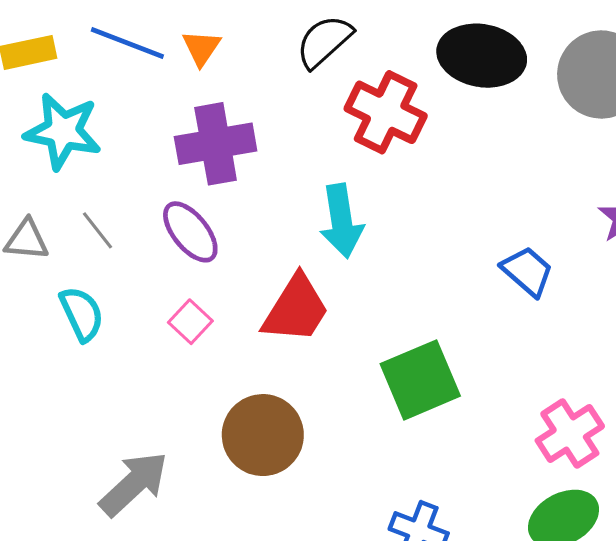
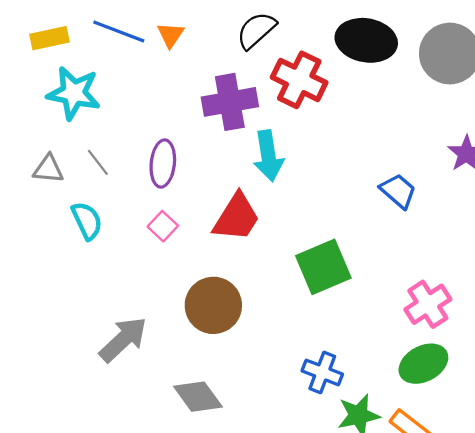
purple cross: (216, 144) -> (230, 102), moved
purple ellipse: (190, 232) -> (163, 164), turned 45

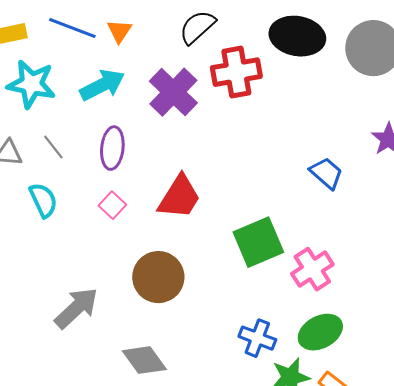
red cross: (299, 80) -> (236, 72), turned -36
purple cross: (230, 102) -> (173, 92), turned -36
cyan arrow: (268, 156) -> (102, 85), moved, turned -108
pink cross: (428, 304) -> (312, 269), moved
green ellipse: (423, 364) -> (320, 332), moved

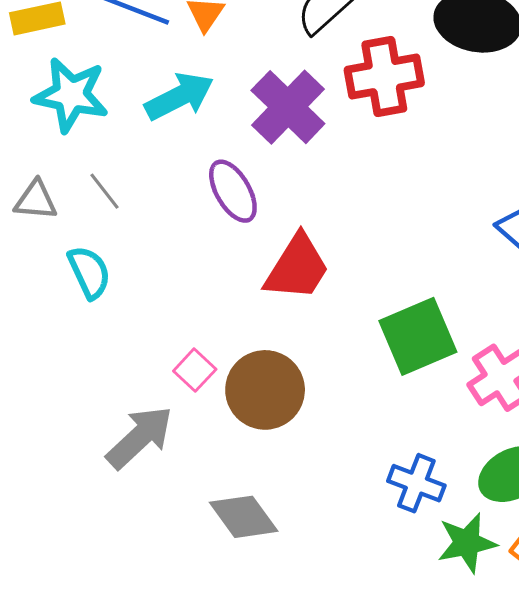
purple ellipse: (112, 148) -> (233, 191), moved, turned -36
pink square: (112, 205) -> (195, 370), moved

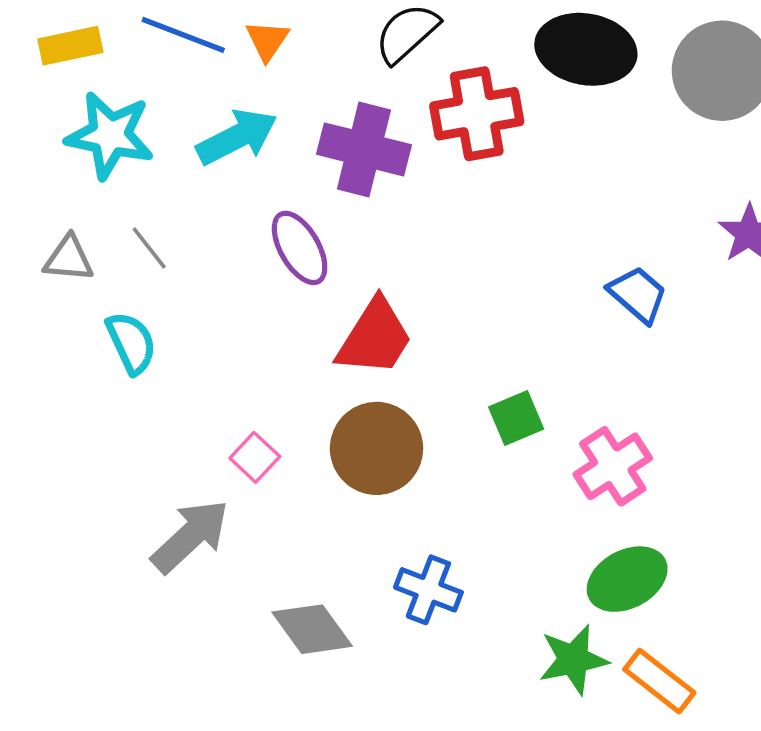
purple cross: (288, 107) -> (364, 149), turned -30
green square: (418, 336) -> (516, 418), size x0.6
brown circle: (265, 390) -> (377, 448), moved
blue cross: (416, 483) -> (428, 590), moved

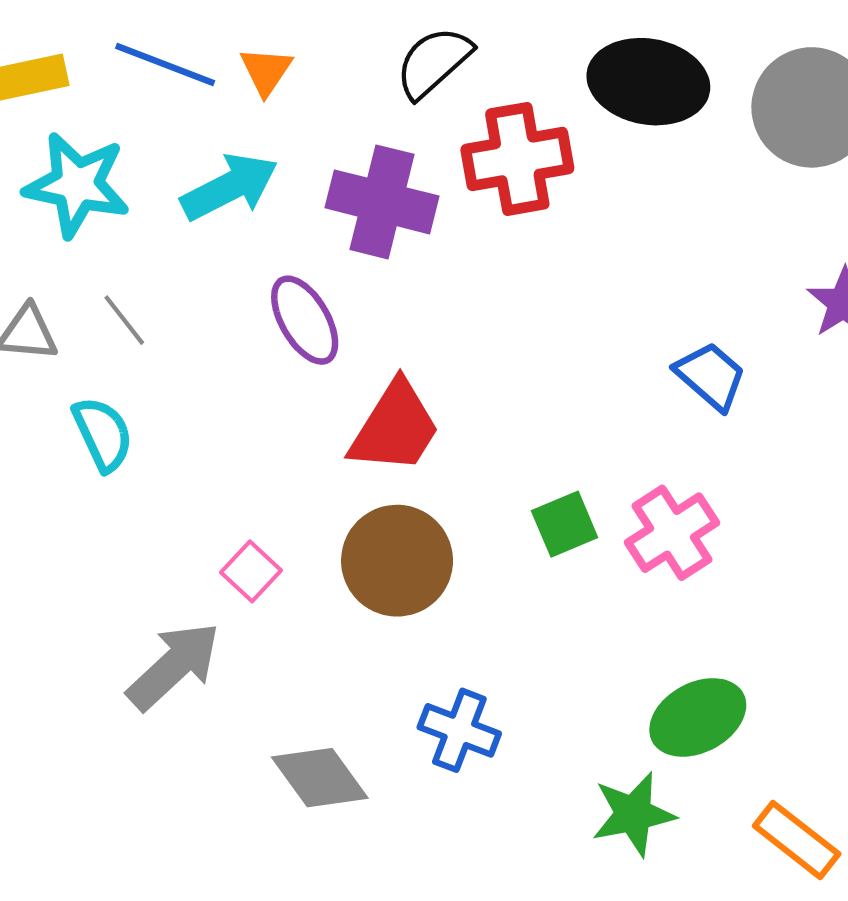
pink cross: (613, 466) -> (672, 533), moved
orange rectangle: (659, 681) -> (797, 840), moved

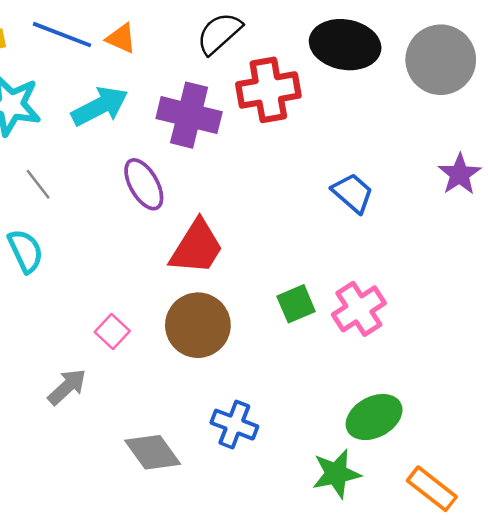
orange triangle: (266, 71) -> (121, 38), turned -40
blue trapezoid: (711, 376) -> (353, 193), moved
gray arrow: (174, 666) -> (67, 387), size x0.7

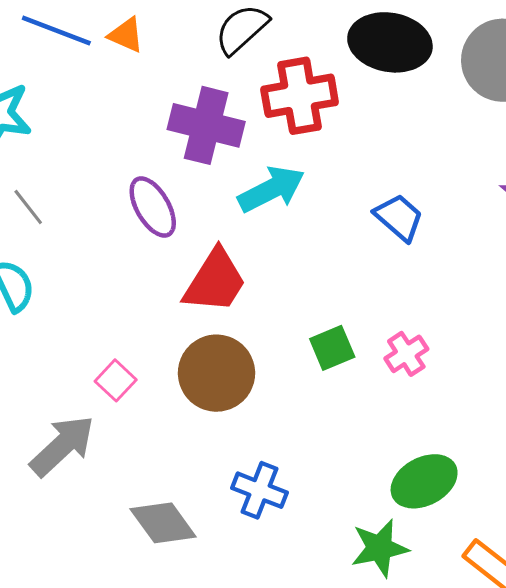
cyan arrow: (100, 106) -> (271, 189), moved
pink cross: (359, 309) -> (406, 354), size x0.7
gray arrow: (67, 387) -> (62, 446), size x1.4

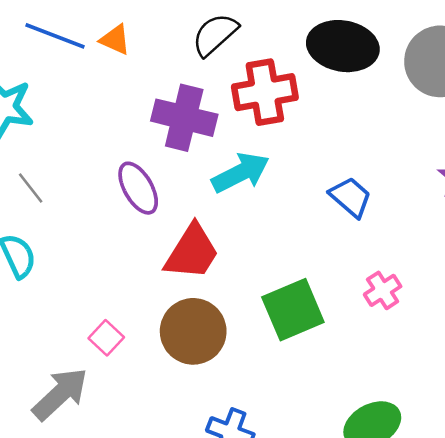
green square: (332, 348) -> (293, 310), size x1.6
pink cross: (406, 354) -> (383, 290), moved

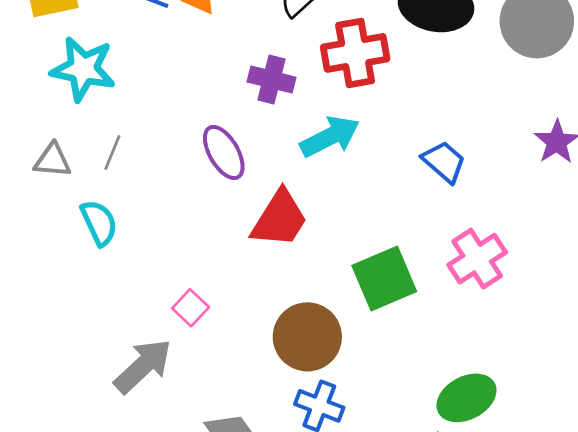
purple cross: (184, 118) -> (272, 80), size x0.7
gray line: (31, 188) -> (112, 152), turned 60
pink cross: (383, 290) -> (477, 259), size x1.5
brown circle: (193, 331) -> (307, 337), moved

